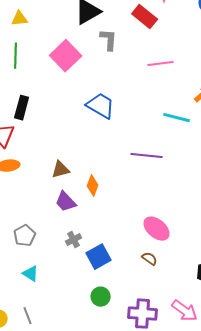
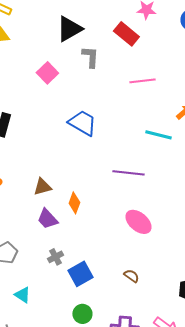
pink square: (66, 56) -> (47, 73), size x0.7
pink ellipse: (157, 229) -> (138, 222), moved
cyan triangle: (31, 274) -> (22, 295), moved

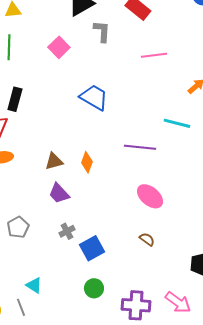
cyan line: (158, 135) -> (177, 123), moved
orange diamond: (74, 203) -> (87, 162), moved
brown semicircle: (131, 276) -> (147, 239), moved
cyan triangle: (22, 295) -> (34, 285), moved

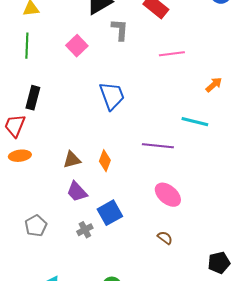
blue trapezoid: (94, 97) -> (112, 96), turned 40
blue square: (92, 248) -> (110, 213), moved

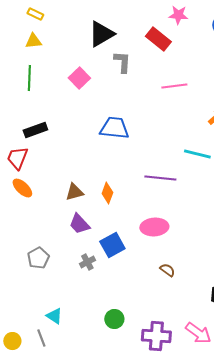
blue trapezoid: (112, 96) -> (114, 128), turned -64
black rectangle: (33, 98) -> (35, 130), turned 55
orange ellipse: (20, 156) -> (22, 188), turned 50
pink ellipse: (168, 195) -> (154, 227), moved, turned -44

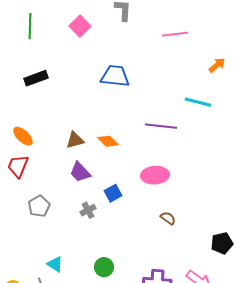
red trapezoid: (17, 158) -> (18, 166), moved
orange diamond: (107, 193) -> (108, 141), turned -65
blue square: (112, 245) -> (113, 193), size x0.7
green circle: (114, 319) -> (104, 267), moved

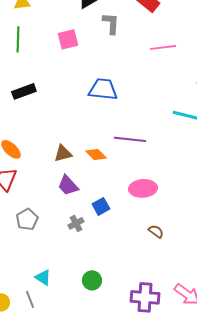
pink square: (80, 26) -> (68, 39), turned 30
purple line: (161, 126) -> (130, 139), moved

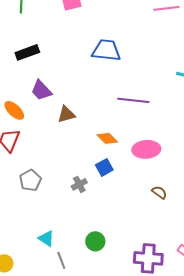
orange diamond: (96, 154) -> (107, 138), moved
purple trapezoid: (68, 185) -> (41, 90), moved
gray line: (30, 299) -> (61, 260), moved

